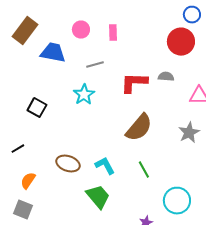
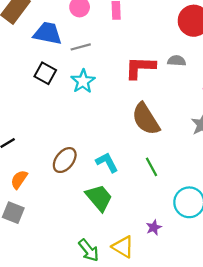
gray line: (95, 65) -> (81, 47), moved
black square: (37, 108) -> (45, 73), moved
brown semicircle: (139, 128) -> (146, 119), turned 108
brown ellipse: (68, 164) -> (65, 160), turned -70

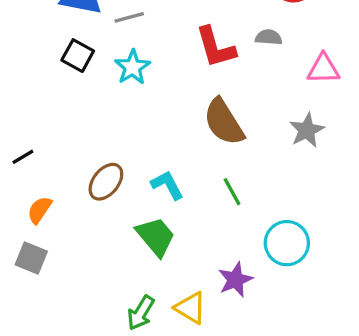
red L-shape: (140, 68) -> (215, 47), turned -108
purple star: (154, 227) -> (235, 280), size x1.5
green arrow: (89, 250) -> (141, 313), turned 70

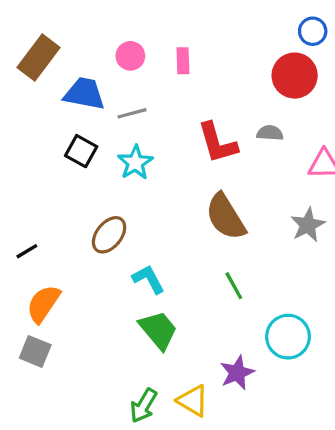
brown ellipse: (106, 182) -> (109, 235), moved
cyan L-shape: (167, 185) -> (148, 279), moved
orange semicircle: (40, 210) -> (43, 304), size x1.4

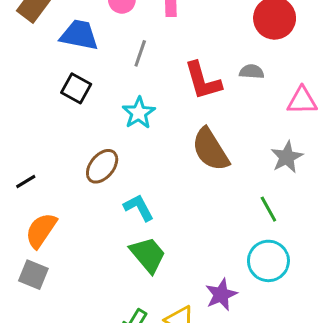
gray line: (132, 113) -> (140, 53), moved, turned -56
cyan star: (135, 163) -> (139, 113), moved
green line: (234, 286) -> (268, 209), moved

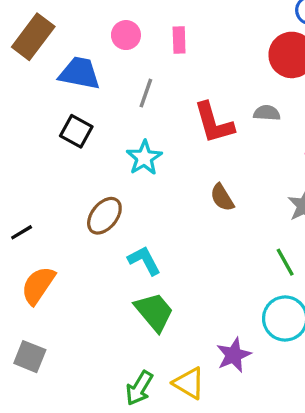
brown semicircle: (210, 149) -> (222, 197), size x0.6
gray square: (33, 275) -> (30, 357), moved

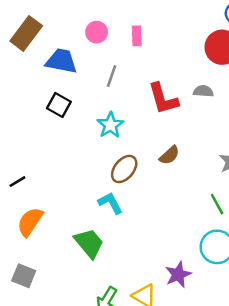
brown semicircle: (222, 197) -> (169, 155), turned -100
brown ellipse: (104, 216) -> (124, 169), moved
green trapezoid: (154, 312) -> (89, 243), moved

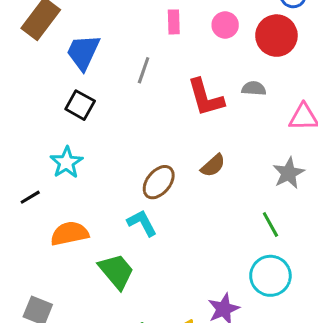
pink circle: (97, 32) -> (225, 25), moved
blue trapezoid: (61, 61) -> (83, 52), turned -76
cyan star: (110, 125) -> (66, 162), moved
orange semicircle: (30, 222) -> (69, 233), moved, turned 44

